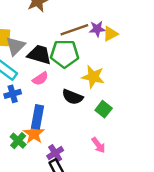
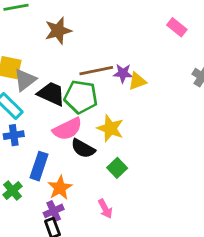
pink semicircle: (40, 79) -> (67, 129), moved, size x1.5
orange star: (34, 134) -> (60, 188), moved

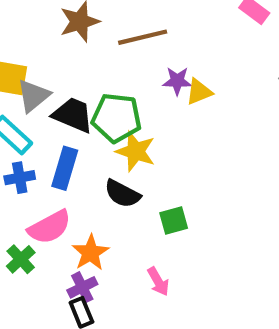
brown line: (96, 71) -> (143, 37), moved
yellow star: (110, 128) -> (136, 151), moved
pink semicircle: (67, 129) -> (50, 227), moved
blue rectangle: (39, 166) -> (65, 168), moved
green square: (117, 168) -> (174, 221), turned 30

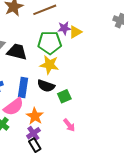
green pentagon: (117, 118) -> (50, 43), moved
blue rectangle: (65, 168) -> (23, 88), moved
green square: (174, 221) -> (64, 96), moved

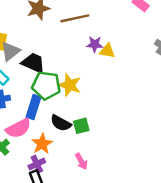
yellow triangle: (75, 32) -> (107, 51), turned 32
green pentagon: (50, 43) -> (46, 86), moved
black semicircle: (46, 86) -> (61, 123), moved

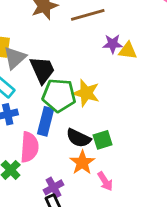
black trapezoid: (33, 63) -> (42, 70), turned 45
pink semicircle: (18, 128) -> (29, 147), turned -55
orange star: (42, 144) -> (82, 163), moved

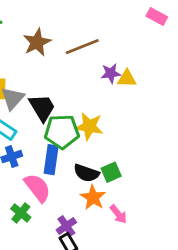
pink semicircle: (29, 147) -> (37, 188), turned -36

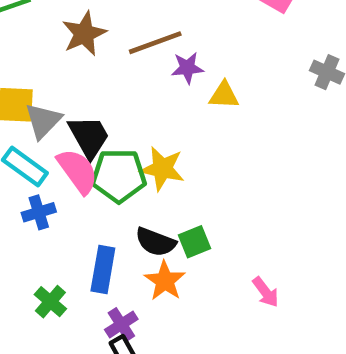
purple star: (111, 73) -> (187, 68), moved
blue rectangle: (51, 160) -> (103, 269), moved
pink semicircle: (37, 188) -> (78, 171), moved
pink arrow: (118, 214) -> (266, 292), moved

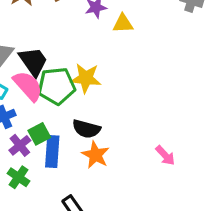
green square: (194, 242) -> (39, 134), moved
purple cross: (121, 324) -> (20, 145), moved

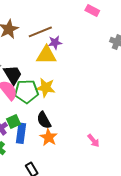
yellow triangle: (123, 24) -> (46, 55), moved, size x1.5
black semicircle: (86, 129) -> (44, 120), turned 42

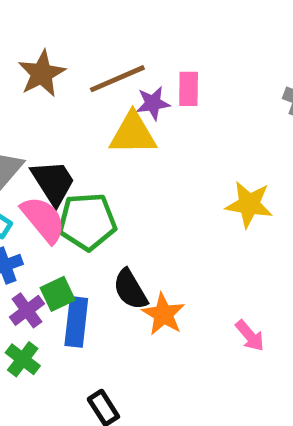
pink rectangle: (92, 11) -> (189, 89), moved, turned 64
yellow star: (46, 88) -> (249, 204), moved
orange star: (49, 137) -> (163, 314), moved

